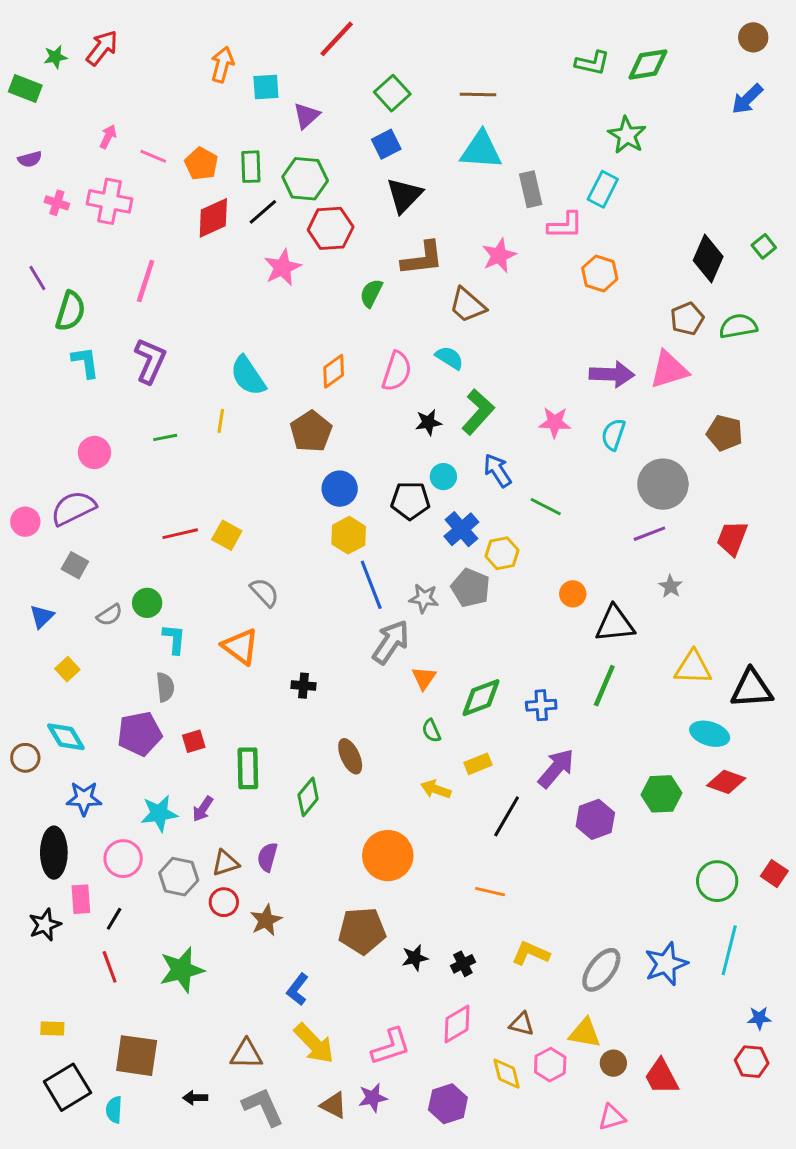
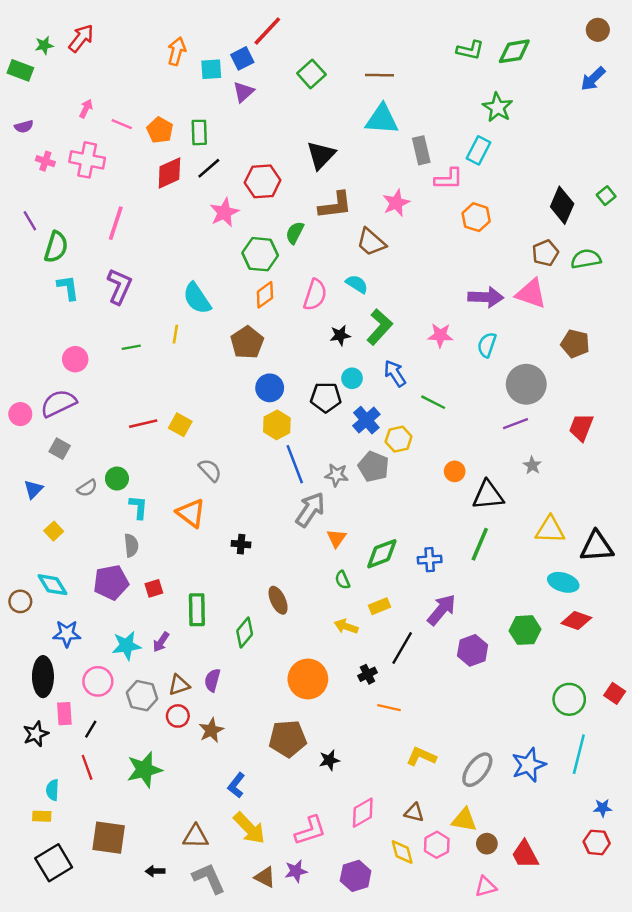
blue square: (386, 144) -> (242, 58), moved
green hexagon: (305, 179) -> (260, 254), moved
pink triangle: (669, 370) -> (531, 294), turned 36
black cross: (463, 964) -> (368, 674), moved
cyan semicircle: (114, 1110) -> (53, 790), moved

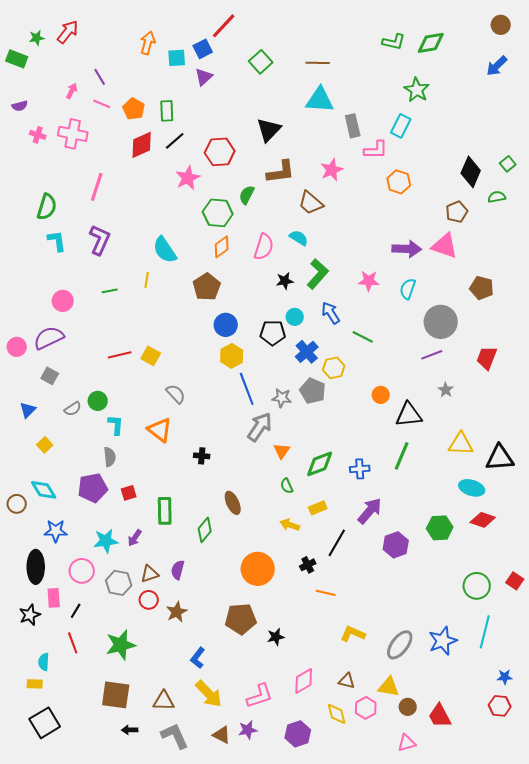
purple line: (30, 221) -> (100, 77), moved
green semicircle: (586, 259) -> (497, 197), moved, size x0.7
brown square: (109, 838) -> (116, 695), moved

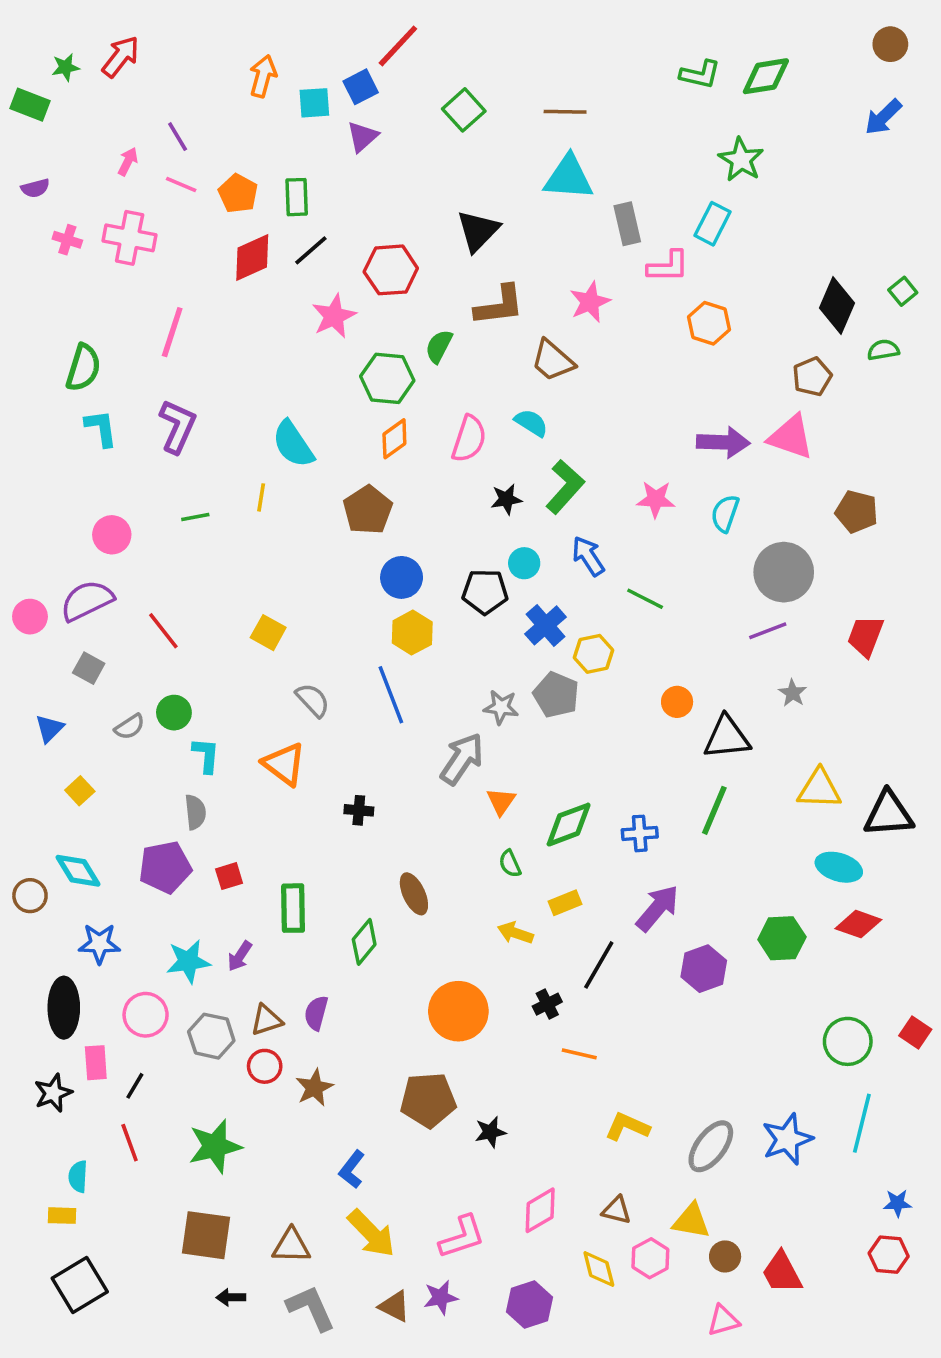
red line: (120, 355) -> (163, 631), moved, turned 65
blue line: (247, 389) -> (391, 695), moved

